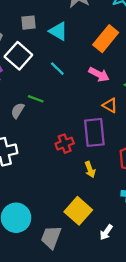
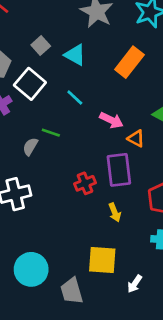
gray square: (28, 23) -> (41, 46), turned -35
pink arrow: (99, 74) -> (111, 120), moved
yellow square: (78, 211) -> (102, 260), turned -36
gray trapezoid: (51, 237) -> (72, 291), turned -35

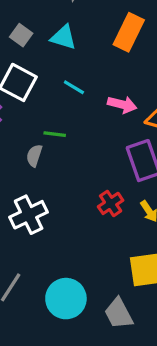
red cross: (85, 183) -> (111, 203), moved

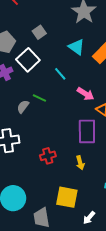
cyan triangle: (63, 37) -> (76, 47), moved
red cross: (111, 203) -> (48, 156), moved

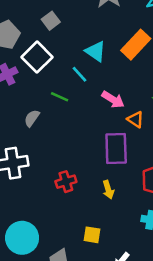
cyan triangle: (76, 47) -> (95, 51), moved
green line: (39, 98) -> (60, 97), moved
yellow square: (67, 197) -> (92, 235), size x0.6

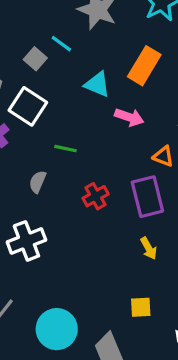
cyan line: (79, 74) -> (61, 44), moved
pink arrow: (113, 100) -> (129, 117), moved
red cross: (66, 182) -> (96, 196), moved

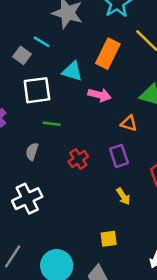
white square: (28, 106) -> (37, 90), moved, turned -36
purple rectangle: (147, 197) -> (119, 156), size x0.7
yellow square: (141, 307) -> (109, 239), moved

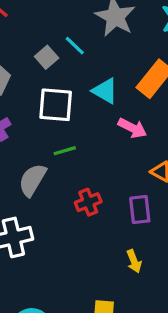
green line: (52, 124) -> (65, 151), turned -36
gray semicircle: (32, 151) -> (32, 180), size x1.5

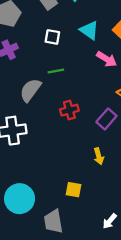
white square: (56, 105) -> (52, 37), size x0.6
purple rectangle: (140, 210) -> (106, 119), turned 42

